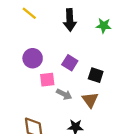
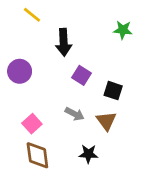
black arrow: (70, 20) -> (64, 42), moved
purple circle: (33, 58) -> (20, 71), moved
pink square: (47, 80) -> (32, 124), moved, turned -35

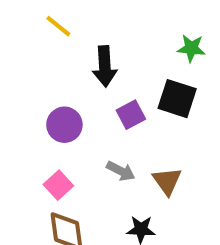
purple circle: (20, 71) -> (64, 125), moved
purple square: (82, 75) -> (131, 115), turned 30
black square: (113, 91) -> (177, 99), moved, size x1.4

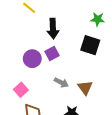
purple square: (131, 115) -> (52, 53), moved
pink square: (58, 185) -> (21, 90), moved

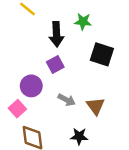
green star: (98, 19) -> (83, 22), moved
purple circle: (32, 59) -> (31, 86), moved

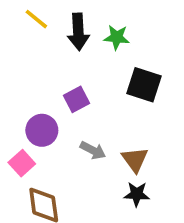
black arrow: (56, 34) -> (78, 32), moved
black star: (79, 136) -> (137, 194), moved

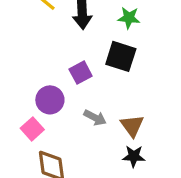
green star: (117, 37) -> (129, 18), moved
black square: (144, 85) -> (121, 56), moved

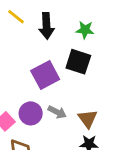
purple square: (81, 73) -> (45, 75), size x1.5
purple circle: (50, 100) -> (31, 113), moved

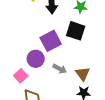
purple circle: (31, 113) -> (36, 59), moved

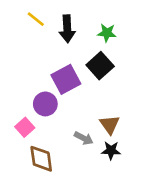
black square: (76, 31) -> (100, 66), turned 30
gray arrow: (60, 69) -> (84, 138), moved

